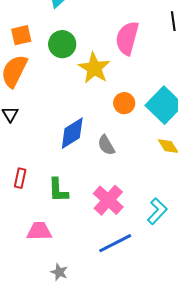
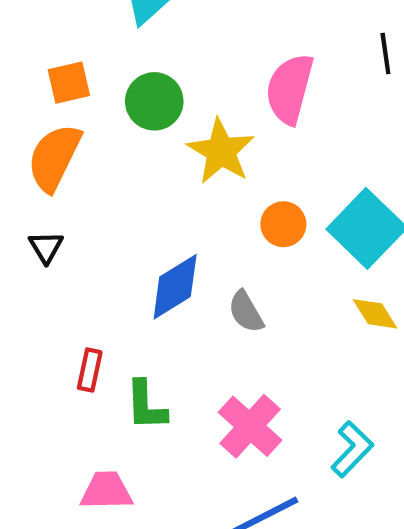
red rectangle: (20, 178) -> (90, 370), moved

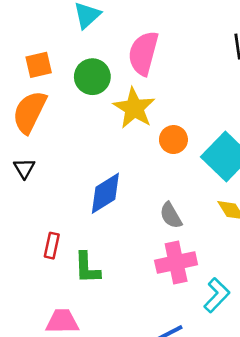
pink semicircle: (290, 89) -> (143, 53), moved
orange circle: (283, 224) -> (173, 140), moved
gray semicircle: (246, 312) -> (171, 215), moved
pink cross: (250, 426) -> (176, 263), moved, turned 36

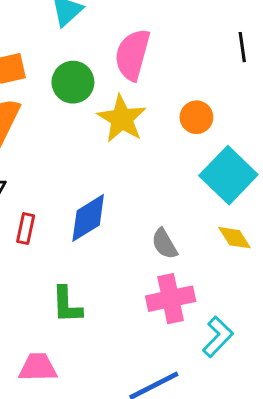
orange circle: (173, 140) -> (196, 117), moved
red rectangle: (52, 246) -> (26, 229), moved

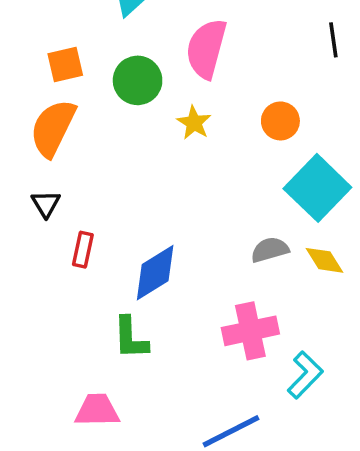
yellow star: (122, 119) -> (194, 123), size x0.6
blue diamond: (88, 218) -> (155, 273), moved
gray semicircle: (164, 244) -> (270, 250), moved, turned 104

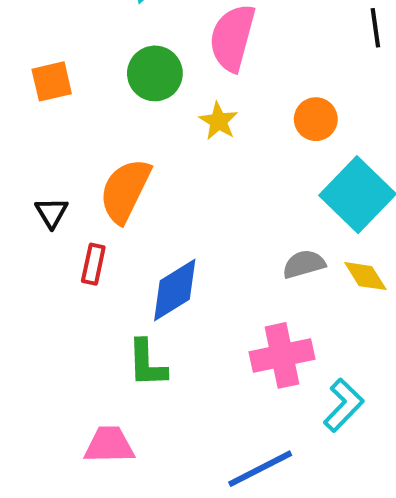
orange square: (65, 65) -> (52, 81), moved
orange semicircle: (53, 128) -> (125, 191), moved

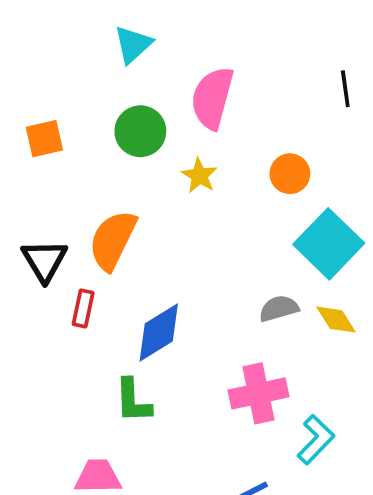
black triangle: (52, 212) -> (44, 260), size x1.5

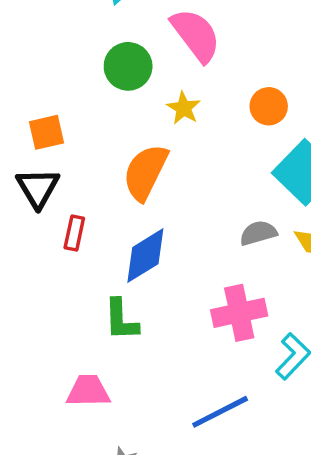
pink semicircle: (212, 98) -> (196, 35), turned 128
orange square: (44, 139) -> (46, 132), moved
orange semicircle: (113, 240) -> (145, 172), moved

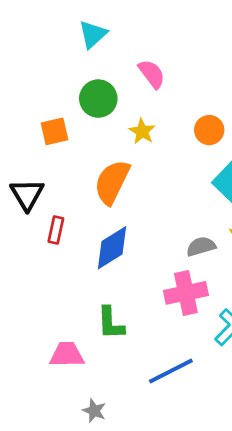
pink semicircle: (196, 35) -> (152, 74), size x0.7
orange square: (46, 132) -> (55, 131), moved
gray semicircle: (258, 233) -> (201, 246), moved
green L-shape: (121, 320) -> (111, 323), moved

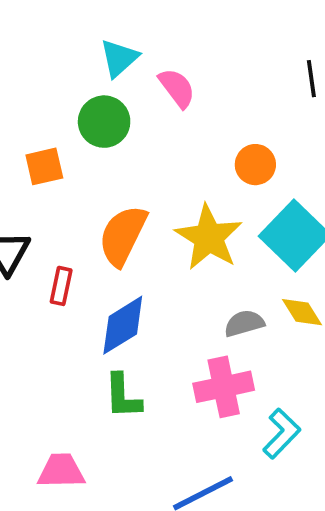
cyan triangle: (93, 34) -> (119, 58), moved
yellow star: (142, 131) -> (209, 237), moved, size x1.8
red rectangle: (56, 230) -> (61, 286), moved
green L-shape: (111, 323) -> (123, 396), moved

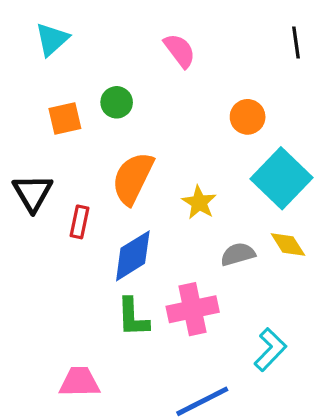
cyan triangle: (119, 58) -> (52, 39), moved
green circle: (104, 122) -> (117, 102), moved, size x0.7
yellow star: (209, 237) -> (199, 203), moved, size x0.6
pink cross: (224, 387) -> (193, 309), moved

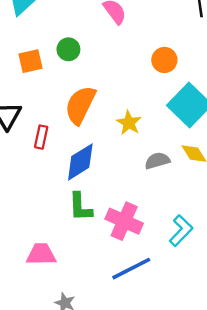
pink cross: (193, 309) -> (124, 221), moved, turned 36

